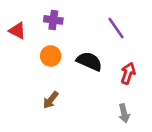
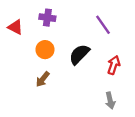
black semicircle: (89, 61) -> (79, 54), turned -70
brown arrow: (51, 100) -> (43, 79), moved

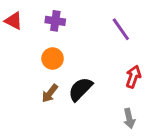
red triangle: (15, 27) -> (14, 21), moved
black semicircle: (79, 54) -> (80, 89), moved

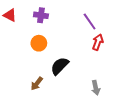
red arrow: (133, 77) -> (98, 42), moved
brown arrow: (50, 93) -> (37, 84), moved

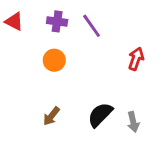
purple line: (90, 22) -> (92, 26), moved
black semicircle: (60, 66) -> (100, 115), moved

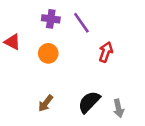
red triangle: (14, 21) -> (12, 42), moved
red arrow: (136, 59) -> (106, 52), moved

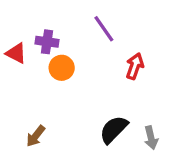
purple cross: (51, 19) -> (47, 42), moved
brown arrow: (46, 103) -> (36, 136), moved

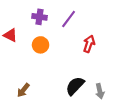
purple line: (104, 29) -> (69, 19), turned 72
purple cross: (47, 42) -> (39, 17), moved

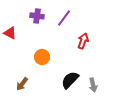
orange circle: (41, 45) -> (42, 57), moved

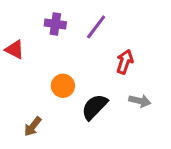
black semicircle: (70, 80) -> (95, 107), moved
gray arrow: (93, 85) -> (140, 101), moved, turned -64

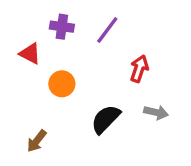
red triangle: (15, 50) -> (30, 54), moved
orange circle: (63, 86) -> (62, 84), moved

